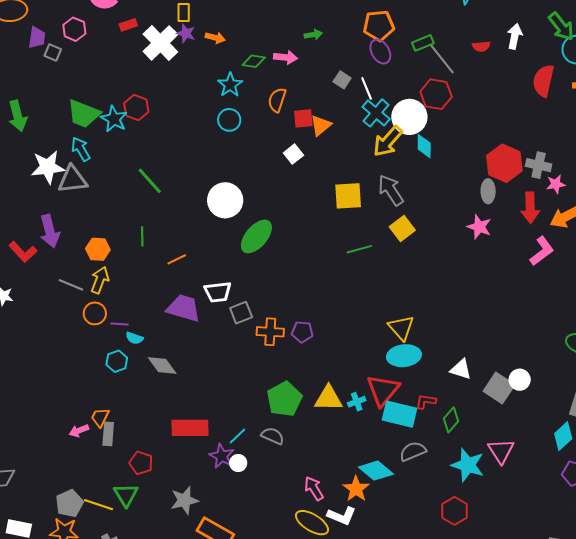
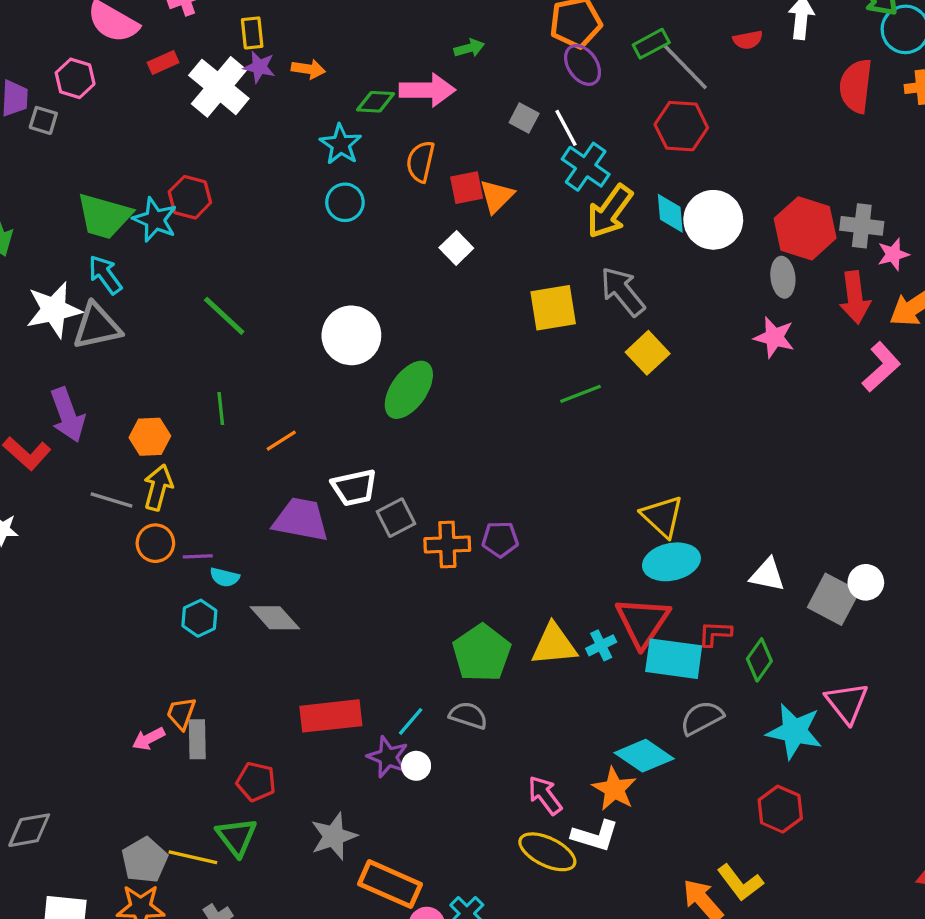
pink arrow: (286, 57) -> (427, 90), size x1.4
white circle: (409, 117) -> (713, 220), moved

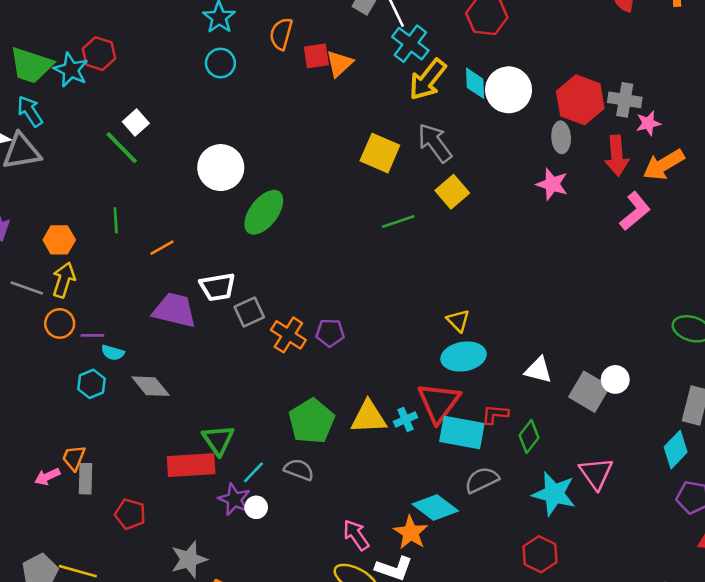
white square: (456, 248) -> (136, 122), moved
yellow square: (553, 308) -> (380, 153), turned 30
yellow triangle: (662, 516) -> (458, 321), size x0.7
orange cross: (447, 544) -> (288, 335), turned 32
green triangle: (236, 837) -> (218, 440), moved

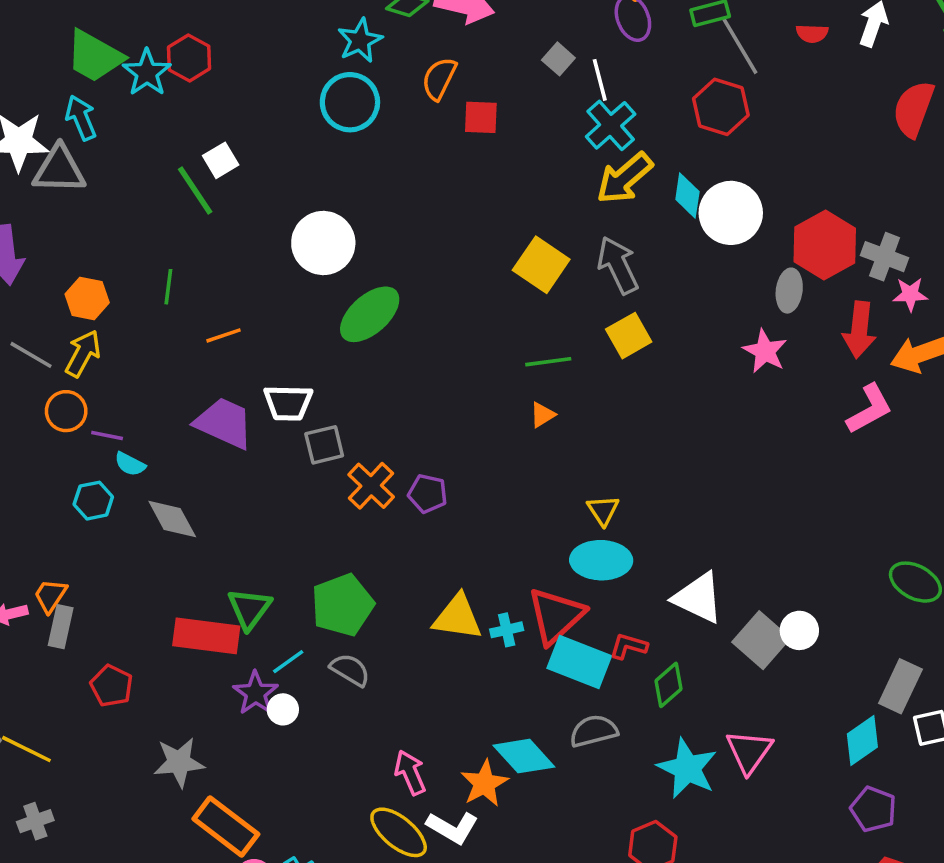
cyan circle: (220, 63) -> (350, 102), size x1.4
orange triangle: (339, 64) -> (542, 415), moved, size x0.7
white triangle: (538, 370) -> (698, 598), size x1.4
green pentagon: (312, 421) -> (342, 605), moved

